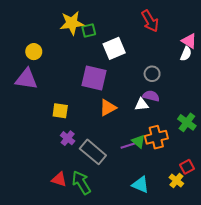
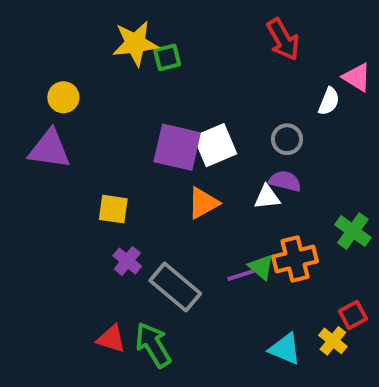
white square: (114, 48) -> (215, 145), moved
white semicircle: (186, 54) -> (329, 101), moved
cyan triangle: (140, 185) -> (285, 349), moved

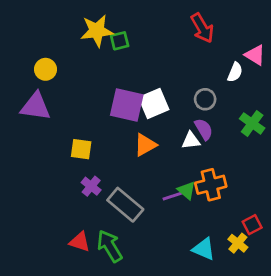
purple semicircle: (285, 181) -> (204, 129), turned 45
green cross: (353, 231) -> (252, 123), moved

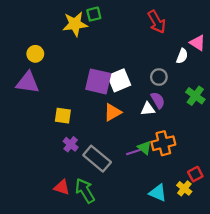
green square: (120, 41) -> (94, 14), moved

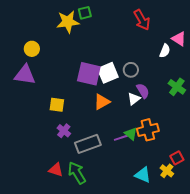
gray circle: (159, 77) -> (131, 70), moved
white triangle: (148, 109) -> (134, 99), turned -32
gray rectangle: (97, 159) -> (88, 144), turned -60

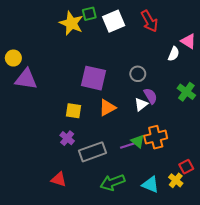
yellow star: (68, 22) -> (71, 23), turned 30
yellow circle: (32, 49) -> (13, 58), moved
white square: (108, 73) -> (114, 21), moved
yellow square: (57, 105) -> (73, 111), moved
green arrow: (77, 173) -> (112, 182), moved, turned -80

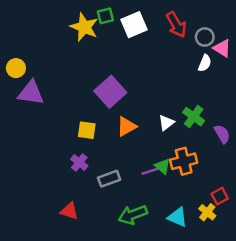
gray circle: (138, 74) -> (205, 37), moved
purple square: (94, 78) -> (110, 92), turned 35
green cross: (186, 92) -> (194, 117), moved
purple semicircle: (150, 96) -> (222, 134), moved
gray rectangle: (92, 152) -> (109, 179), size x0.7

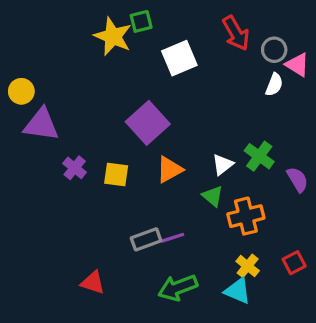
white square: (134, 25) -> (179, 58), moved
purple cross: (79, 163) -> (75, 168), moved
green triangle: (163, 166) -> (213, 196), moved
purple line: (150, 171) -> (173, 238), moved
yellow cross: (207, 212) -> (248, 266), moved

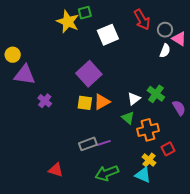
yellow square: (116, 174) -> (85, 103), moved
red square: (294, 263) -> (168, 149), moved

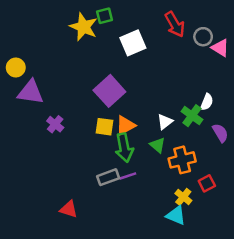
white semicircle: (165, 51) -> (207, 102), moved
green arrow: (107, 173) -> (124, 148), moved, turned -80

